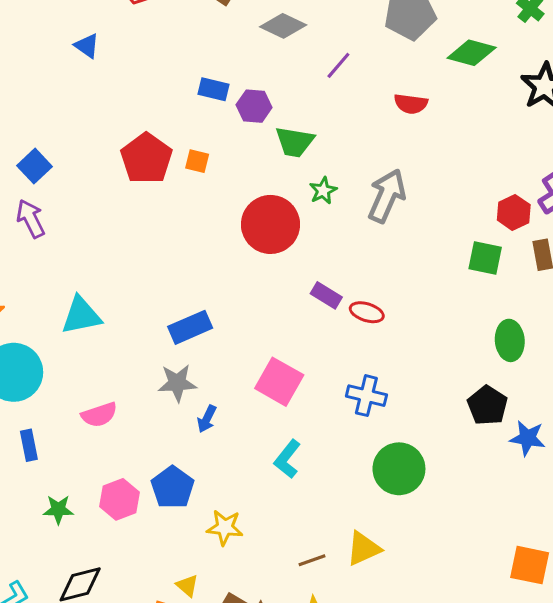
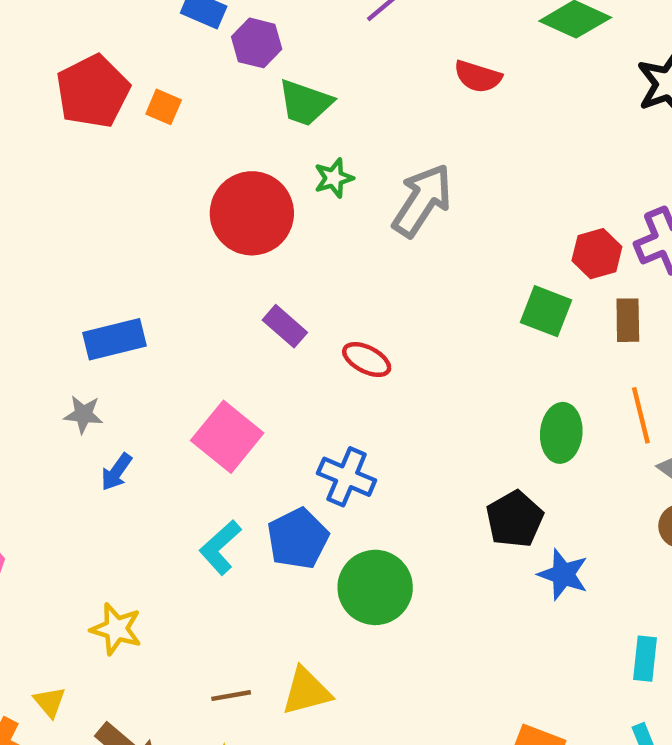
purple rectangle: (326, 295) -> (285, 326), moved
gray star: (177, 383) -> (83, 414), size x0.7
blue pentagon: (173, 487) -> (298, 539), moved

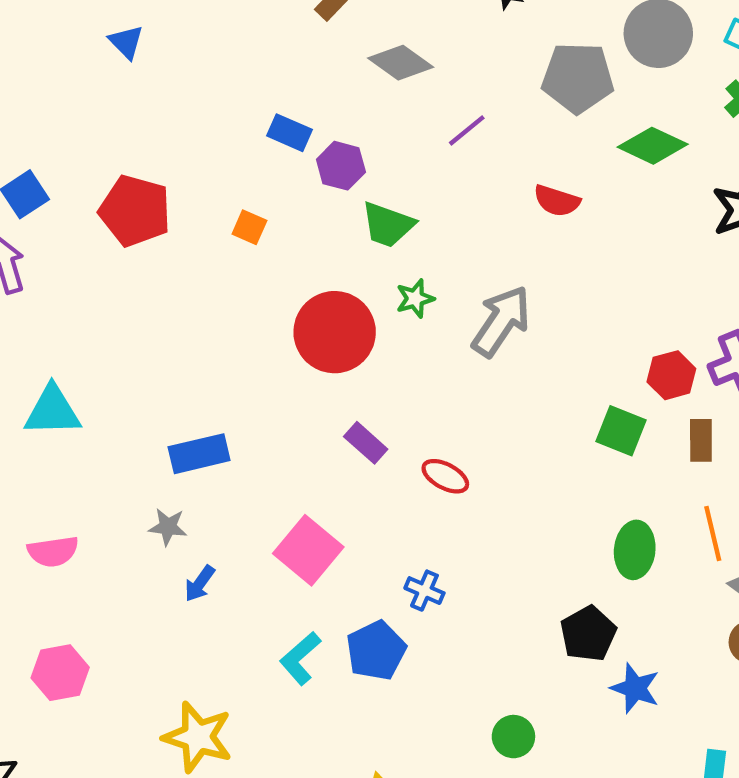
red pentagon: (93, 91) -> (135, 211), moved, turned -30
blue cross: (347, 477) -> (424, 591), size x0.7
green circle: (375, 587) -> (513, 737), moved, size x0.6
yellow star: (116, 629) -> (198, 737), size x1.4

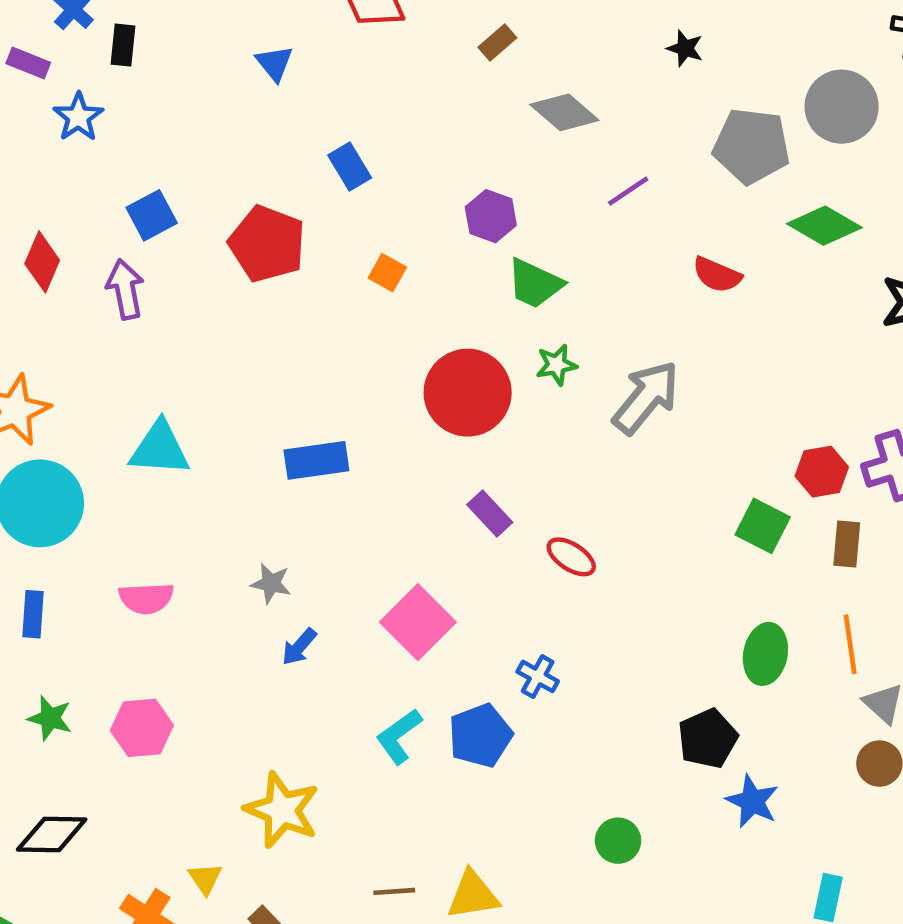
blue rectangle: (289, 133) -> (350, 166), moved, turned 30
blue rectangle: (199, 454) -> (316, 460), moved

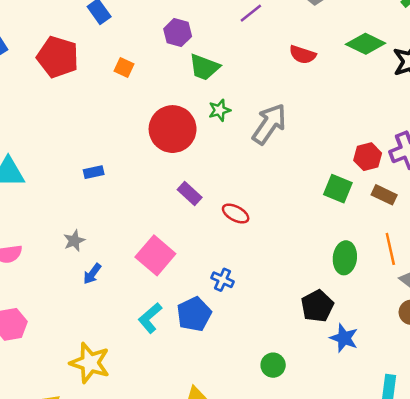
green diamond: (824, 226) -> (366, 44), moved
blue rectangle: (316, 460) -> (94, 172), size x0.6
brown rectangle: (847, 544) -> (384, 195), turned -65
gray star: (271, 583) -> (74, 241), turned -30

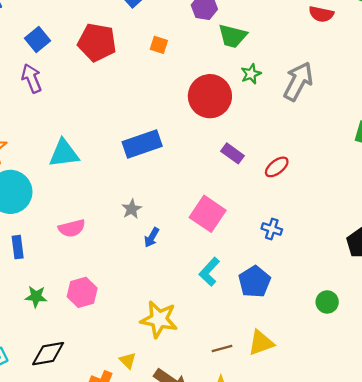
blue rectangle: (94, 172) -> (142, 144), size x2.0
red ellipse: (236, 214) -> (277, 167), turned -60
blue pentagon: (194, 314) -> (254, 282), moved

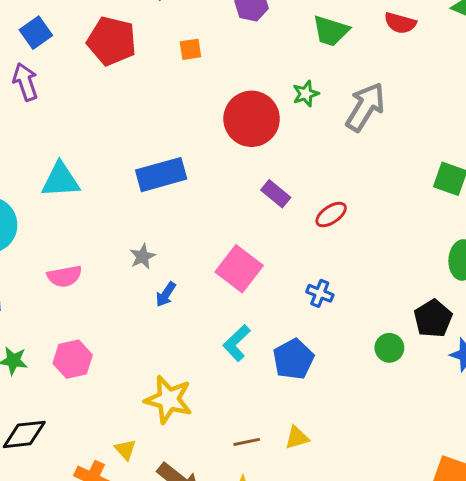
green trapezoid: (232, 36) -> (331, 31), moved
orange square: (159, 45) -> (190, 49), turned -30
green circle: (327, 302) -> (389, 348), moved
yellow triangle: (261, 343) -> (297, 438), size x0.7

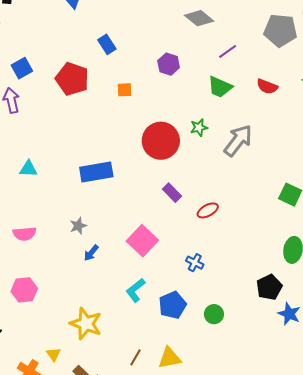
cyan triangle: (61, 180) -> (28, 169), size x0.7
green circle: (389, 348) -> (214, 314), moved
yellow triangle: (297, 438) -> (170, 358), size x1.4
brown line: (247, 442) -> (135, 357), turned -54

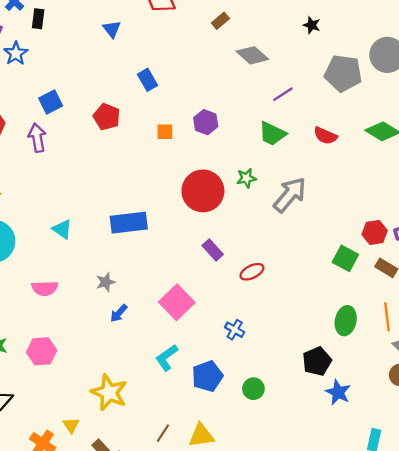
purple hexagon: (169, 64) -> (206, 122), moved
red pentagon: (72, 79) -> (107, 117), size x0.7
cyan triangle: (28, 169) -> (62, 229), moved, turned 30

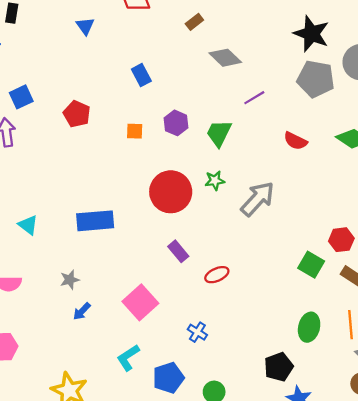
black star: (312, 25) -> (311, 34), moved, size x2.0
blue rectangle: (147, 80) -> (141, 75), moved
green trapezoid: (272, 134) -> (219, 133), moved, turned 88

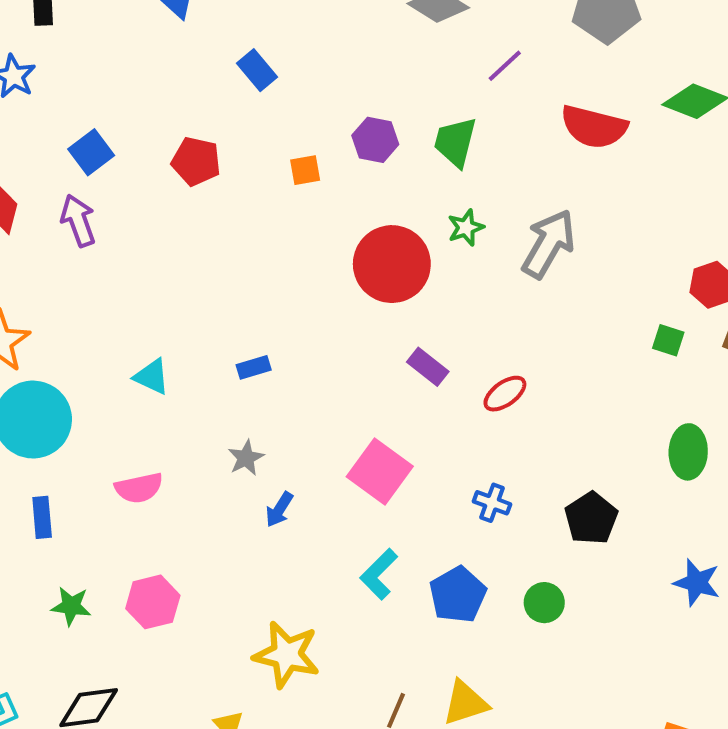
blue rectangle: (141, 75) -> (257, 70), moved
red semicircle: (295, 141) -> (594, 127), size x1.5
blue rectangle: (95, 221) -> (254, 367), moved, size x0.5
green square: (311, 265) -> (668, 340), size x0.7
black pentagon: (279, 367) -> (591, 518), moved

